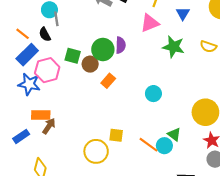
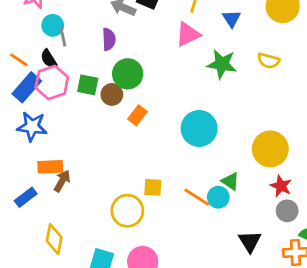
purple semicircle: (121, 45) -> (109, 39), moved
pink hexagon: (47, 70) -> (52, 83), moved
cyan circle: (153, 94) -> (199, 128), size x1.6

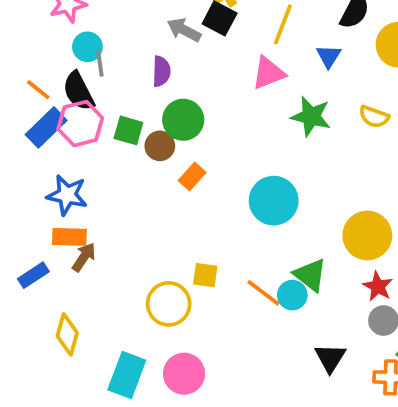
black semicircle: (49, 59) -> (78, 91), size x1.5
blue star: (32, 127) -> (67, 195), moved
green triangle: (230, 181) -> (310, 275), size x1.4

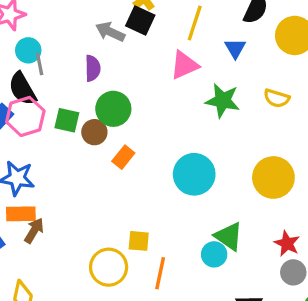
yellow circle: (367, 235) -> (273, 177), moved
orange line: (264, 293) -> (160, 273), moved, turned 68

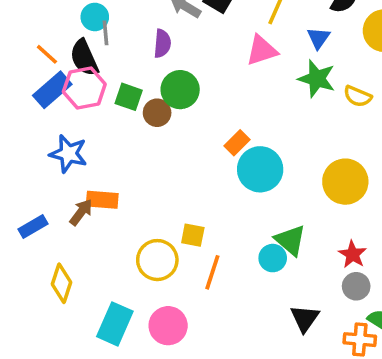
green star: (223, 101) -> (317, 79), moved
orange rectangle: (123, 157) -> (237, 143), moved
orange rectangle: (21, 214) -> (102, 200), moved

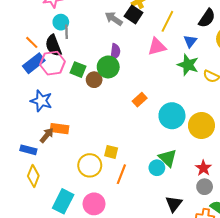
purple semicircle: (162, 43) -> (115, 52), moved
cyan circle: (260, 169) -> (172, 116), moved
blue rectangle: (33, 227) -> (28, 150), moved, turned 42

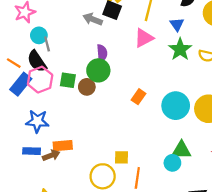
green star: (188, 65) -> (180, 49), turned 30
brown arrow: (47, 135) -> (51, 155), turned 42
blue rectangle: (28, 150) -> (32, 151), moved
green triangle: (168, 158) -> (181, 150), turned -30

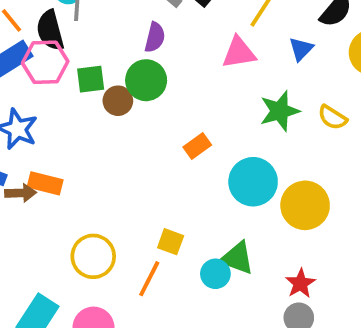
green star: (180, 49) -> (280, 111), moved
purple semicircle: (102, 53) -> (155, 37), moved
green square: (68, 80) -> (91, 79), turned -35
yellow square: (121, 157) -> (171, 242), moved

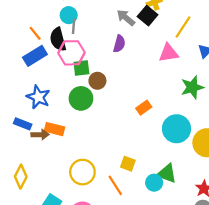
pink hexagon: (45, 62) -> (72, 53), moved
green circle: (146, 80) -> (81, 98), moved
orange line: (149, 279) -> (115, 185), turned -60

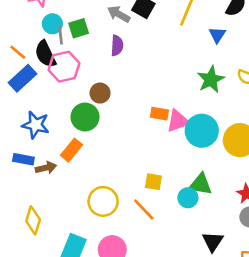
pink triangle: (169, 53) -> (178, 121), moved
green square: (81, 68) -> (79, 28), moved
orange rectangle: (144, 108) -> (159, 114), turned 56
orange rectangle: (55, 129) -> (72, 150), moved, turned -54

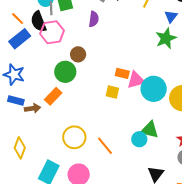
green star: (211, 79) -> (166, 38), moved
blue star: (36, 125) -> (14, 74), moved
yellow square: (153, 182) -> (112, 92), moved

